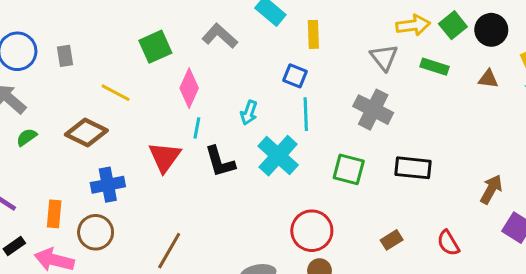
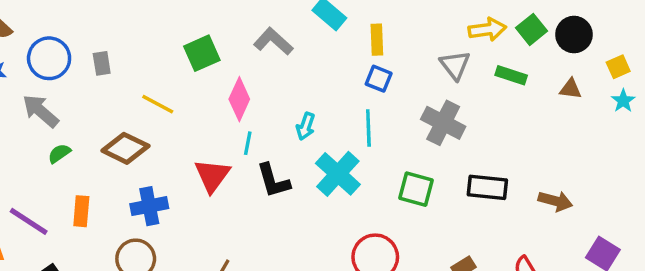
blue square: (295, 76) -> (379, 79), moved
brown arrow: (491, 189) -> (555, 201), moved, turned 76
orange rectangle: (54, 214) -> (81, 211), moved

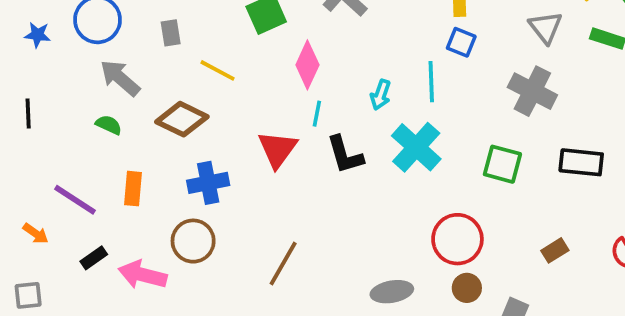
gray rectangle: (102, 63) -> (171, 33), moved
gray arrow: (41, 111) -> (120, 78), moved
cyan line: (368, 128) -> (431, 82), moved
green semicircle: (59, 153) -> (109, 125), turned 60

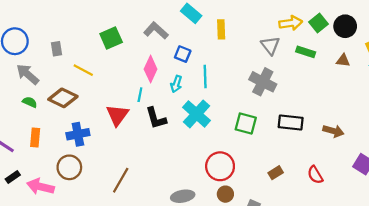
blue square: (461, 42) -> (183, 54), moved
pink diamond: (307, 65) -> (151, 69), moved
green semicircle: (109, 125) -> (30, 102), moved

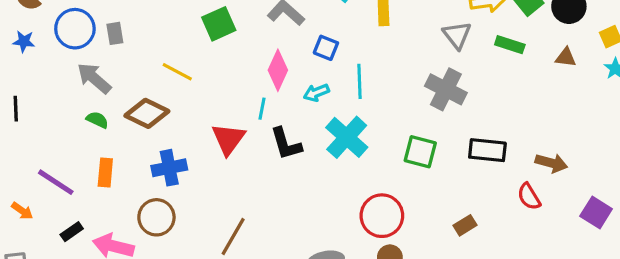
gray rectangle: (57, 49) -> (115, 33), moved
cyan arrow: (176, 84) -> (316, 93), turned 49
red semicircle: (315, 175) -> (529, 197), moved

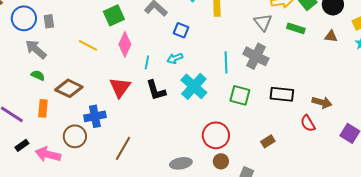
pink diamond: (278, 70) -> (125, 44), moved
cyan line: (359, 81) -> (226, 62), moved
cyan line: (262, 109) -> (147, 62), moved
brown diamond: (147, 113) -> (69, 88), moved
blue cross: (169, 168) -> (95, 116), moved

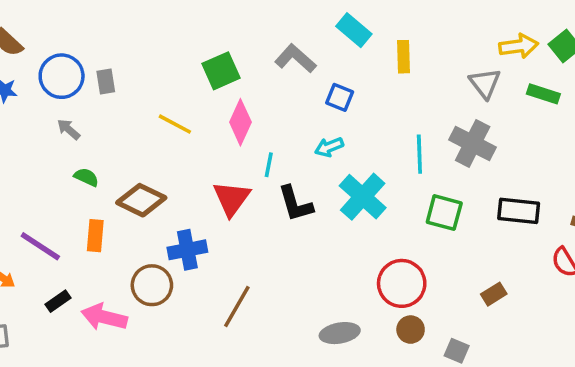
gray arrow: (36, 49) -> (69, 129), moved, size x0.6
cyan line: (147, 62) -> (269, 165), moved

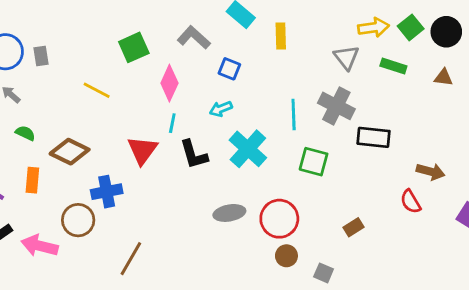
pink diamond: (240, 122) -> (169, 83), moved
black rectangle: (519, 211) -> (374, 137), moved
brown line: (237, 306) -> (131, 259), moved
gray ellipse: (340, 333) -> (229, 213), moved

